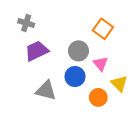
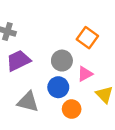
pink triangle: (101, 64) -> (85, 74), turned 42
orange circle: (98, 97) -> (72, 109), moved

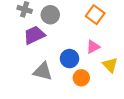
gray circle: (62, 61) -> (50, 15), moved

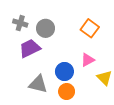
orange circle: (81, 78) -> (67, 91), moved

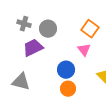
pink triangle: (88, 60) -> (84, 50), moved, turned -40
gray triangle: (38, 84) -> (21, 82), moved

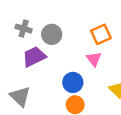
orange square: (90, 29) -> (101, 34), turned 30
gray triangle: (21, 82) -> (20, 97), turned 30

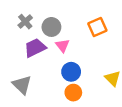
gray cross: (24, 29) -> (25, 22), turned 32
pink triangle: (94, 59) -> (62, 46), moved

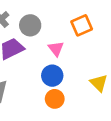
pink triangle: (62, 46) -> (56, 49), moved

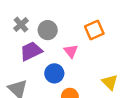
blue circle: (52, 76) -> (54, 73), moved

